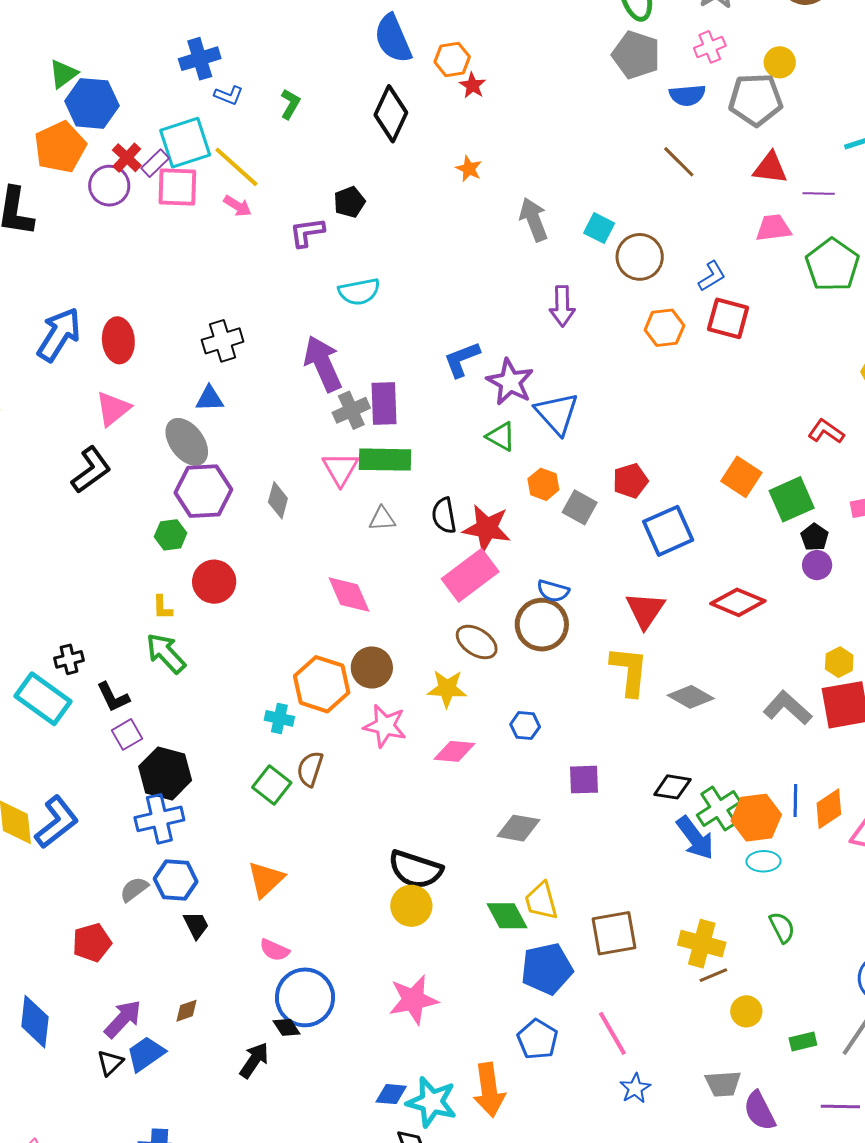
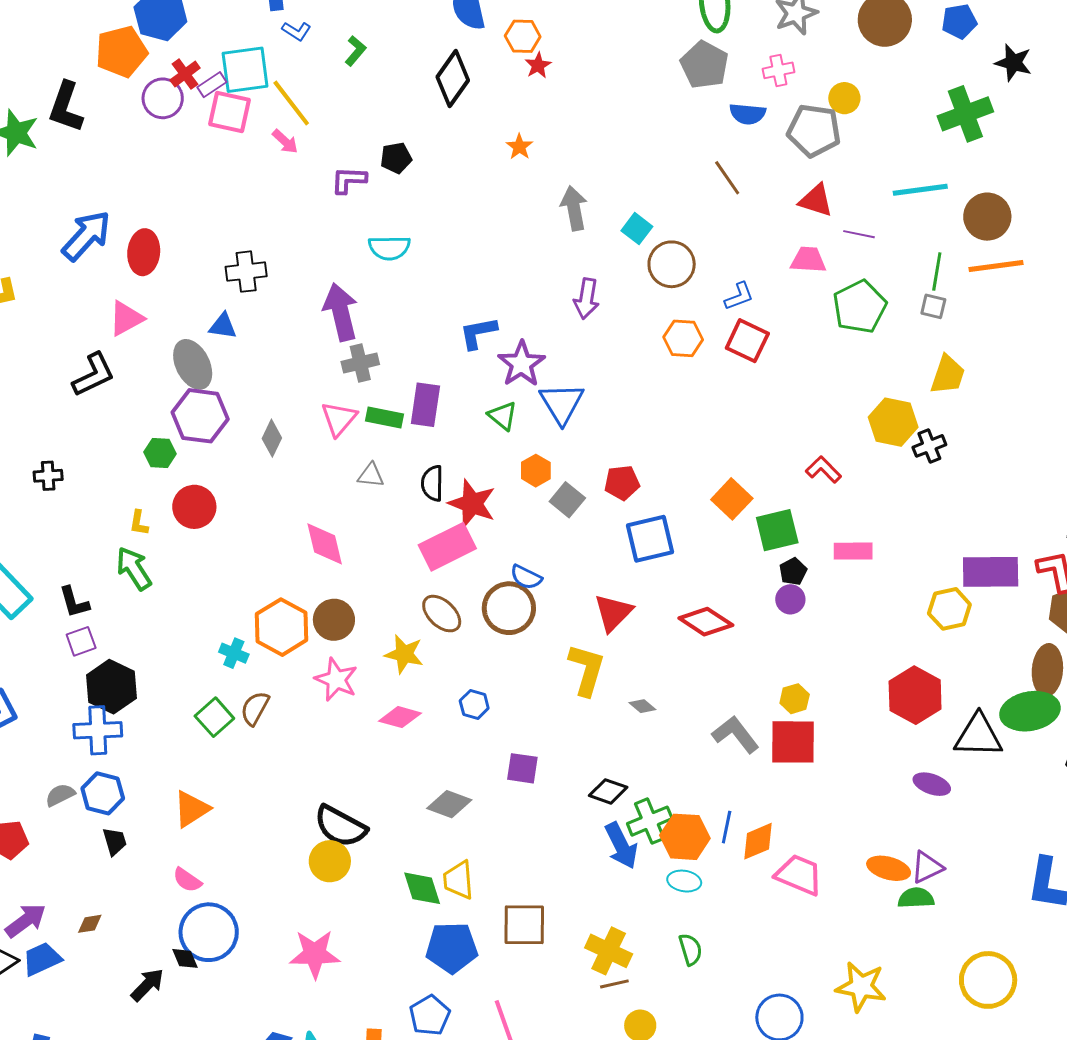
purple rectangle: (384, 404) -> (425, 405), moved
green rectangle: (385, 460) -> (384, 418), size x0.7
black cross: (69, 659) -> (48, 476), moved
gray diamond: (691, 697) -> (642, 706), size x0.6

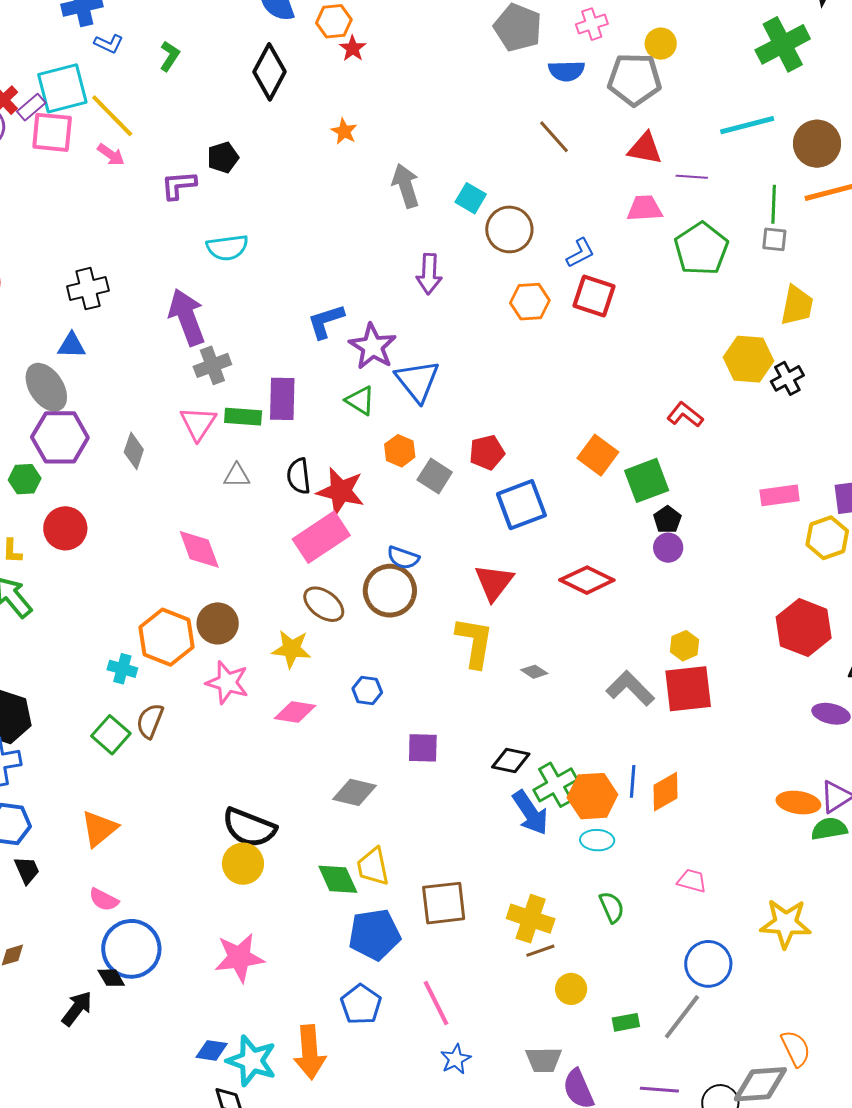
pink rectangle: (853, 551) -> (780, 495), moved
pink trapezoid: (799, 875) -> (692, 881), moved, size x0.6

